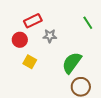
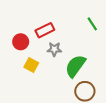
red rectangle: (33, 21) -> (45, 30), moved
gray star: (50, 36) -> (54, 49), moved

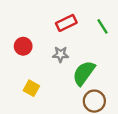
red rectangle: (45, 30) -> (66, 23), moved
yellow square: (31, 65) -> (31, 88), moved

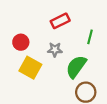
green line: (102, 26) -> (90, 37), moved, turned 48
yellow square: (31, 88) -> (30, 68), moved, size x1.5

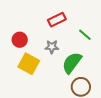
green line: (90, 37) -> (85, 35), turned -64

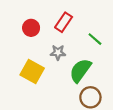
red rectangle: (57, 20) -> (64, 22), turned -30
red circle: (20, 40) -> (31, 28), moved

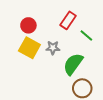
red rectangle: (64, 22) -> (68, 20), moved
yellow square: (32, 72) -> (29, 48), moved

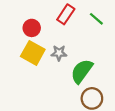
red rectangle: (68, 20) -> (66, 14), moved
green line: (86, 36) -> (96, 19), moved

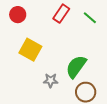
red circle: (32, 28) -> (18, 15), moved
gray star: (59, 53) -> (51, 80), moved

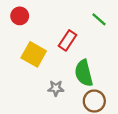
red rectangle: (61, 14) -> (67, 40), moved
green semicircle: (76, 67) -> (84, 73), turned -50

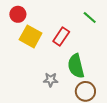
yellow square: (34, 54) -> (31, 36), moved

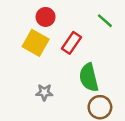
red circle: (18, 14) -> (46, 17), moved
gray star: (51, 80) -> (44, 92), moved

